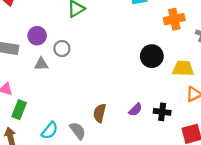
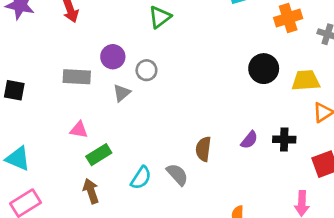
gray triangle: (41, 64) -> (122, 93), turned -32
green rectangle: (19, 110) -> (99, 155), turned 42

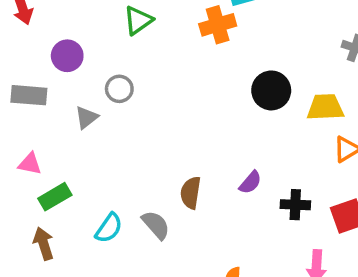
orange cross: (288, 18) -> (218, 25), moved
purple circle: (113, 57) -> (67, 56), moved
black cross: (284, 139) -> (295, 205), moved

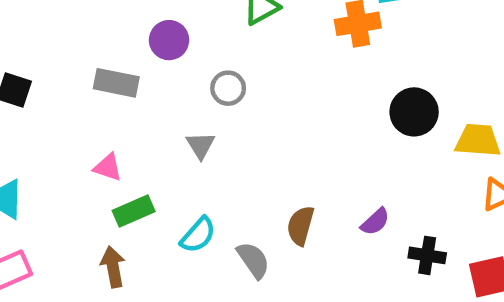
gray triangle: (86, 117) -> (201, 145), moved, turned -30
cyan semicircle: (109, 228) -> (198, 235), moved

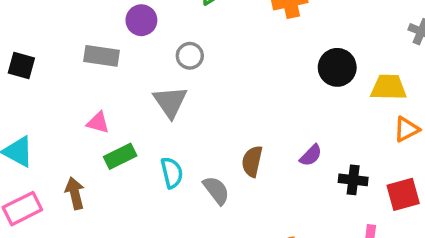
gray triangle: (201, 145) -> (170, 102), size x1.5
cyan semicircle: (198, 235) -> (172, 173), turned -52
brown arrow: (113, 267) -> (75, 193), moved

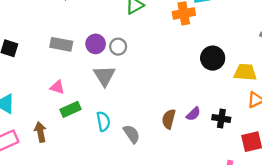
purple circle: (141, 20) -> (96, 44), moved
brown semicircle: (252, 161) -> (169, 119), moved
black cross: (353, 180) -> (221, 119), moved

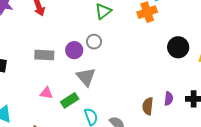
gray circle: (118, 47) -> (94, 42), moved
green rectangle: (71, 109) -> (70, 100), moved
purple semicircle: (193, 114) -> (169, 99), turned -32

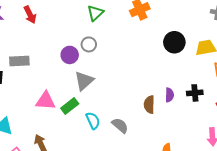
gray rectangle: (44, 55) -> (19, 61), moved
gray triangle: (86, 77) -> (84, 81), turned 35
pink triangle: (46, 93) -> (46, 101), size x1.5

